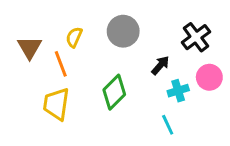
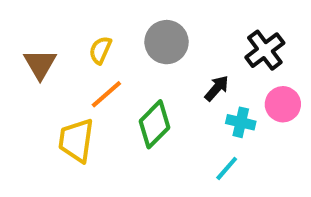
orange line: (61, 64) -> (106, 94), moved, turned 70
cyan cross: (178, 91) -> (241, 122), turned 30
cyan line: (168, 125) -> (227, 168), turned 66

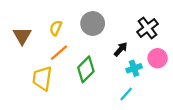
cyan cross: (241, 122) -> (134, 68), turned -32

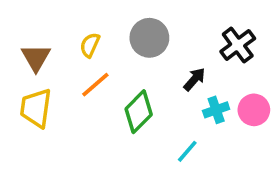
pink circle: (158, 58) -> (254, 110), moved
yellow trapezoid: (42, 78) -> (36, 108), moved
cyan line: (126, 94) -> (187, 151), moved

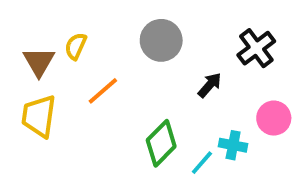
yellow semicircle: (90, 45) -> (76, 46), moved
cyan cross: (216, 110) -> (233, 145), moved, turned 30
green diamond: (139, 112) -> (161, 143), moved

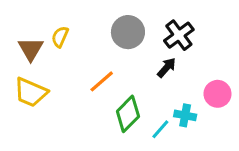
black cross: (256, 48) -> (179, 35), moved
orange line: (103, 91) -> (102, 81), moved
yellow trapezoid: (39, 116) -> (31, 92), turned -75

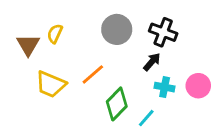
black cross: (179, 35) -> (163, 32), turned -32
yellow trapezoid: (31, 92) -> (51, 84), moved
cyan cross: (185, 115) -> (165, 87), moved

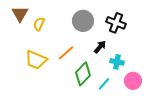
brown triangle: (28, 45) -> (20, 14), moved
black arrow: (152, 62) -> (100, 47), moved
pink circle: (198, 86) -> (133, 81), moved

